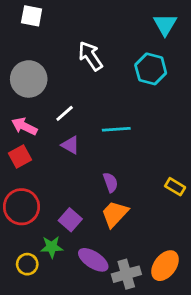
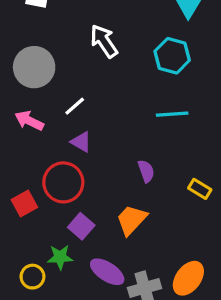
cyan line: (116, 129) -> (172, 114), moved
red square: (20, 156) -> (24, 204), moved
purple semicircle: (110, 182) -> (146, 171), moved
red circle: (21, 207) -> (63, 182), moved

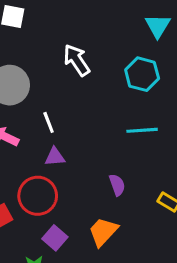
white line: (75, 106) -> (49, 122), turned -70
purple triangle: (81, 142) -> (55, 157), turned -35

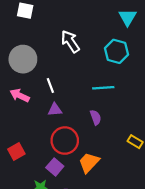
cyan line: (142, 130) -> (103, 88), moved
purple semicircle: (117, 185) -> (96, 117), moved
red circle: (38, 196) -> (65, 141), moved

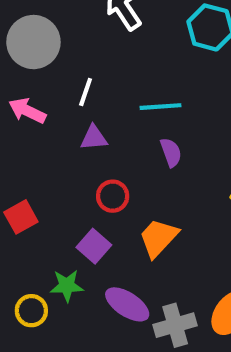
white line: (50, 85) -> (86, 92), turned 40
cyan line: (103, 88) -> (161, 107), moved
red circle: (65, 141) -> (113, 196), size x0.6

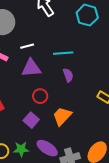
white line: (86, 92) -> (27, 46), turned 56
purple triangle: (94, 138) -> (31, 68), size x1.5
green star: (67, 286) -> (21, 149), moved

